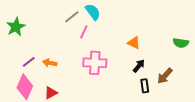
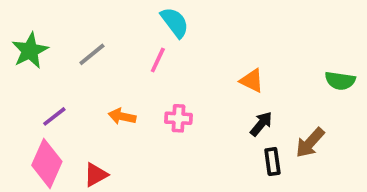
gray line: (72, 17) -> (92, 54), moved
orange arrow: (50, 63) -> (122, 116), moved
pink cross: (95, 63) -> (178, 118), size x0.6

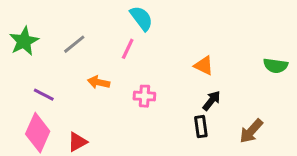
purple line: (54, 116) -> (44, 95), turned 65
orange arrow: (122, 116) -> (99, 82), moved
brown arrow: (310, 143) -> (251, 131), moved
black rectangle: (272, 162) -> (201, 127), moved

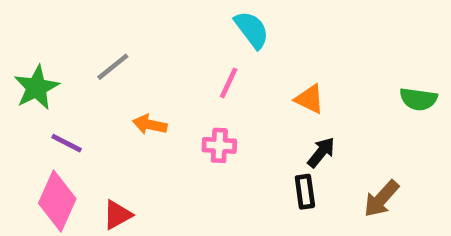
cyan semicircle: (141, 18) -> (252, 30), moved
green star: (24, 41) -> (36, 88), moved
pink line: (128, 49) -> (229, 83), moved

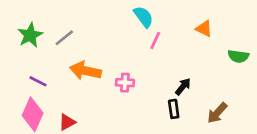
pink line: (229, 83) -> (155, 40), moved
green star: (36, 88) -> (30, 35), moved
orange triangle: (310, 99) -> (204, 29), moved
orange arrow: (150, 125) -> (85, 71), size x1.6

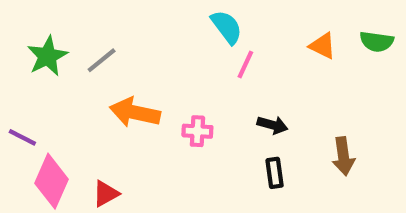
green semicircle: (238, 56) -> (377, 42), moved
purple line: (38, 81) -> (22, 137), moved
black arrow: (183, 87) -> (272, 125), moved, turned 66
brown arrow: (217, 113) -> (343, 156), moved, turned -50

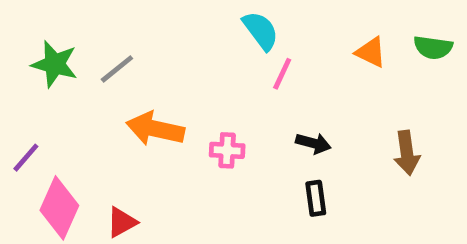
green star: (47, 56) -> (55, 64), turned -30
purple line: (22, 137) -> (26, 158), turned -76
brown arrow: (343, 156) -> (407, 153), moved

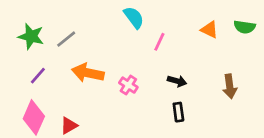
cyan semicircle: (261, 31) -> (134, 17), moved
pink cross: (227, 150) -> (128, 85), turned 30
purple line: (26, 158) -> (38, 76), moved

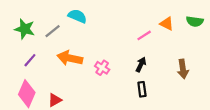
cyan semicircle: (134, 17) -> (77, 16), moved, turned -30
pink line: (159, 42) -> (144, 35), moved, turned 32
black arrow: (177, 81) -> (141, 65), turned -80

